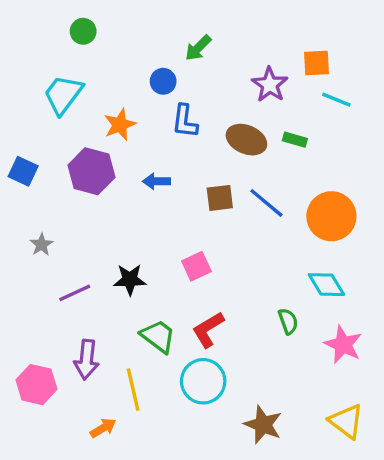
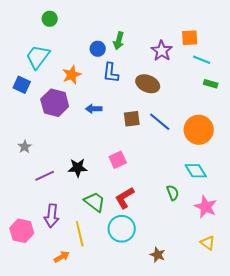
green arrow: (198, 48) -> (119, 41), moved, turned -30
green rectangle: (295, 140) -> (211, 84), moved
blue square: (23, 171) -> (22, 85), moved
yellow triangle: (346, 421) -> (208, 243), moved, size x0.7
brown star: (263, 425) -> (158, 255), size x0.7

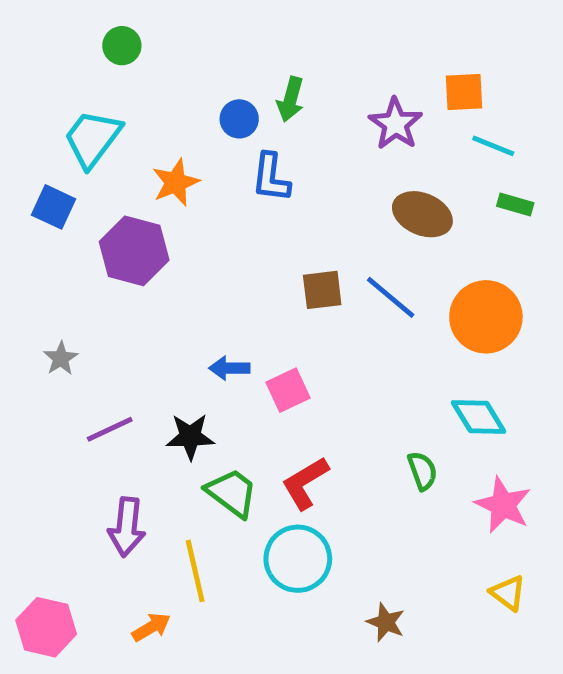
brown ellipse: (148, 84) -> (422, 214), moved
blue arrow: (94, 109) -> (229, 368), moved
black star: (78, 168) -> (190, 437), moved
pink hexagon: (22, 231) -> (46, 627), moved

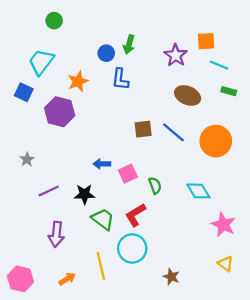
cyan diamond: (479, 417) -> (198, 191), moved
green semicircle: (422, 471) -> (155, 186), moved
yellow line: (195, 571) -> (101, 266), moved

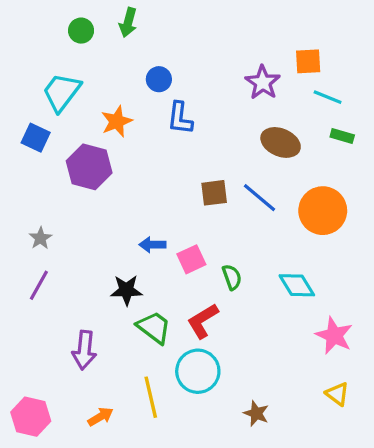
green arrow: (129, 44) -> (128, 22), moved
purple line: (49, 191) -> (39, 285), moved, turned -36

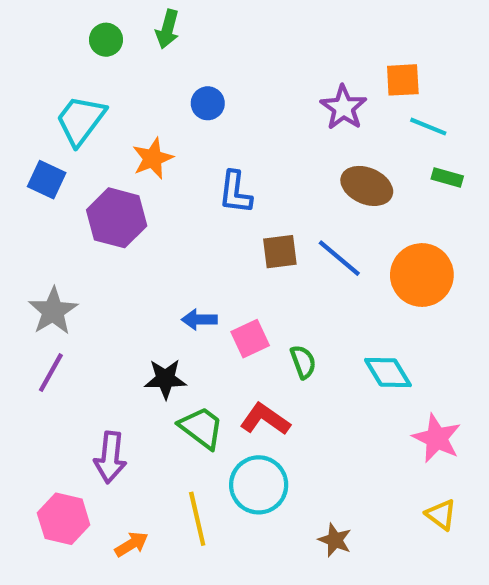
blue L-shape: (180, 118) -> (235, 192), moved
gray star: (40, 238) -> (53, 311), size x1.6
red L-shape: (203, 321) -> (265, 419), turned 66
pink hexagon: (31, 417) -> (64, 519), moved

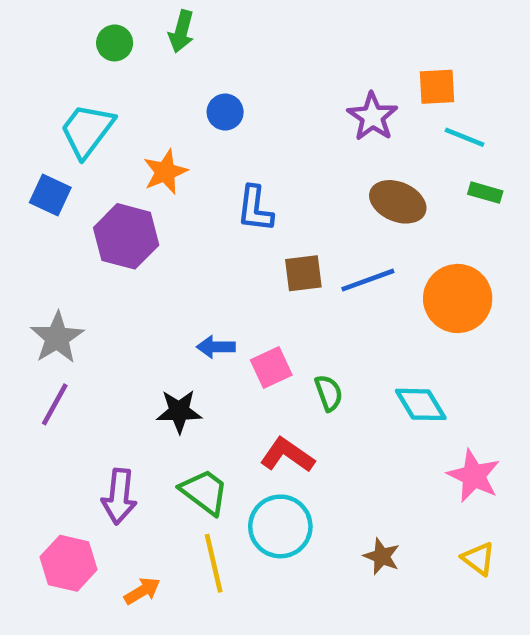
blue line: (339, 258) -> (368, 280), turned -60
green trapezoid: (201, 428) -> (204, 492), moved
brown star: (335, 540) -> (382, 556), moved

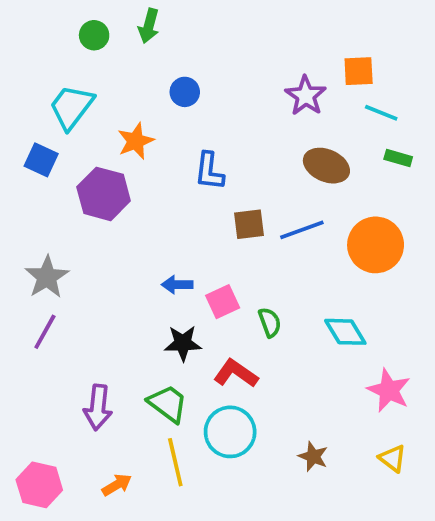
black star: (179, 411) -> (183, 343), moved
pink hexagon: (69, 563) -> (39, 485), moved

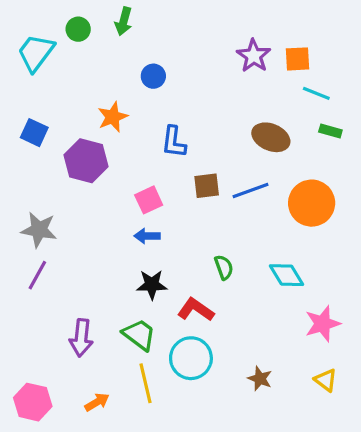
purple star: (306, 96) -> (254, 56), moved
cyan trapezoid: (71, 107) -> (36, 53), moved
gray star: (47, 277) -> (39, 230), turned -30
pink square: (223, 302) -> (149, 200), moved
pink star: (389, 390) -> (323, 324), turned 30

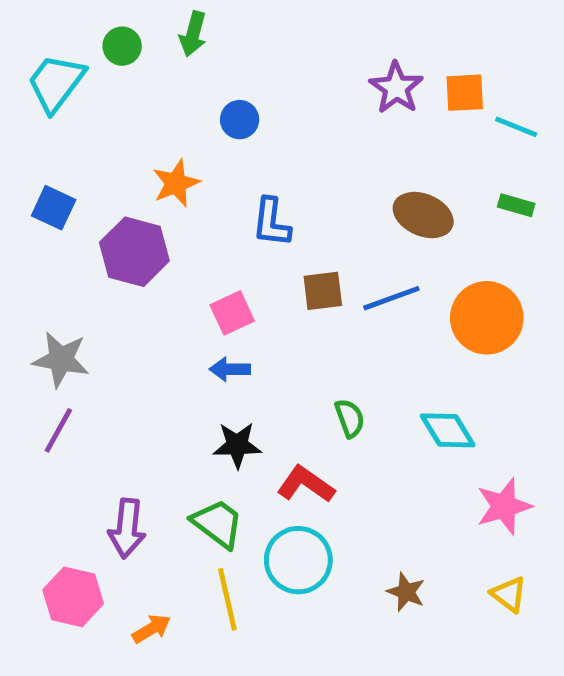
cyan line: (316, 93) -> (516, 127), moved
pink hexagon: (33, 402) -> (73, 597), moved

